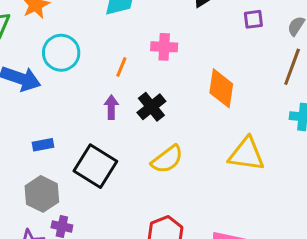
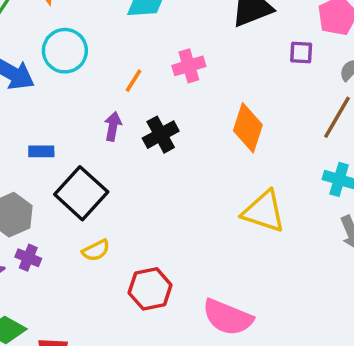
pink cross: (164, 47) -> (189, 66), turned -30
blue rectangle: (43, 145) -> (41, 151), moved
yellow semicircle: (167, 159) -> (96, 250), moved, size x0.7

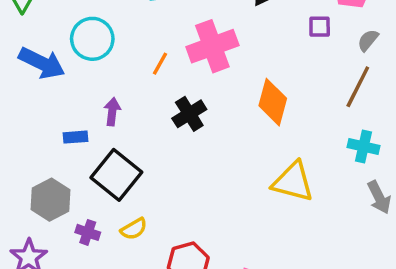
pink cross: (189, 66) -> (212, 46), size x1.6
purple arrow: (113, 126) -> (112, 112), moved
purple cross: (28, 258) -> (88, 232), moved

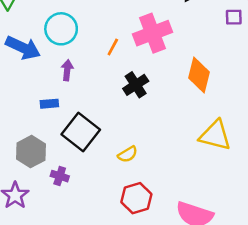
purple arrow: (112, 112) -> (67, 70), moved
yellow semicircle: (134, 229) -> (128, 154), moved

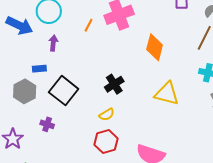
black cross: (136, 85) -> (114, 84), moved
gray hexagon: (31, 152) -> (25, 91), moved
yellow semicircle: (128, 154) -> (107, 115), moved

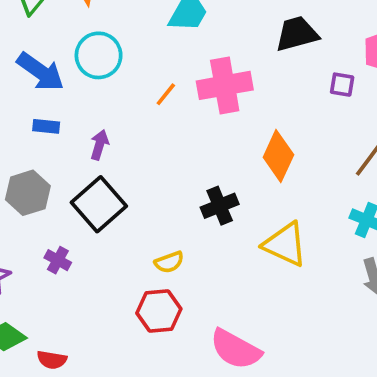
purple arrow: (53, 43) -> (99, 145), moved
blue rectangle: (39, 69) -> (46, 126), moved
black cross: (114, 84) -> (220, 206), moved

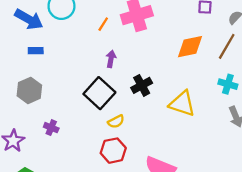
purple arrow: (99, 145) -> (111, 59), moved
orange diamond: (278, 156) -> (190, 47), moved, turned 60
black square: (99, 204) -> (99, 93), moved

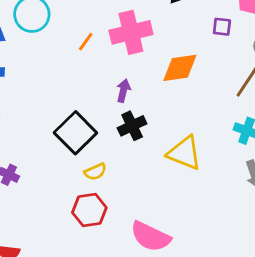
orange diamond: (190, 47) -> (180, 68), moved
purple arrow: (111, 59) -> (123, 91), moved

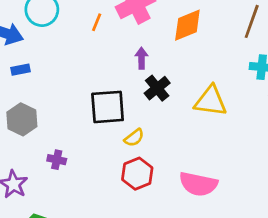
black square: (75, 133) -> (108, 107), turned -36

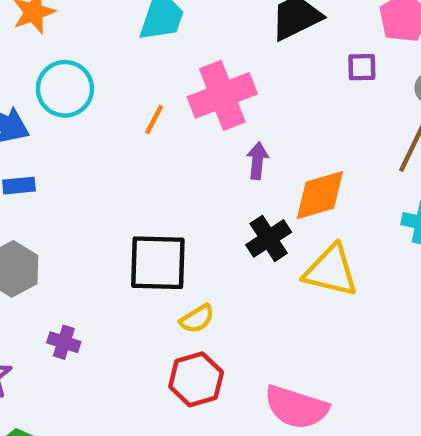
orange diamond: (187, 25) -> (320, 195), moved
purple arrow: (142, 58) -> (257, 161), moved
black cross: (157, 88) -> (269, 238), moved

